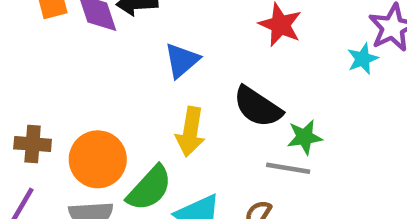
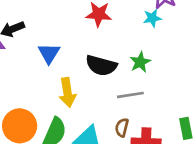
cyan star: (363, 59) -> (152, 18), turned 30
green star: (305, 137) -> (140, 62), moved

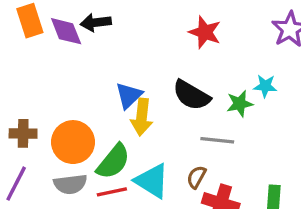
cyan star: (152, 18) -> (265, 86), moved
blue triangle: (49, 53) -> (129, 95), moved

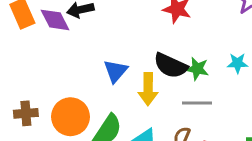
cyan star: (265, 86) -> (238, 63), moved
green star: (240, 104) -> (197, 69), moved, turned 30
yellow arrow: (142, 117) -> (148, 89), moved

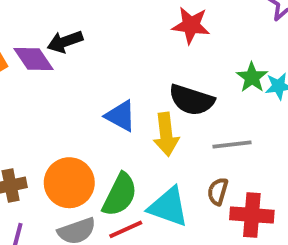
green star: (197, 69) -> (252, 77), moved, turned 30
blue triangle: (116, 71) -> (121, 116), turned -35

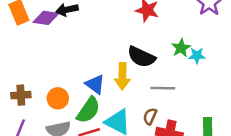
purple diamond: (34, 59) -> (46, 18), turned -55
blue triangle: (121, 116) -> (95, 84), moved
orange circle: (69, 183) -> (58, 98), size x0.7

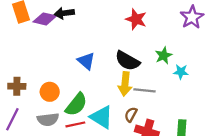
cyan star: (197, 56) -> (181, 72), moved
yellow arrow: (122, 76) -> (125, 84), moved
blue triangle: (95, 84) -> (86, 61), moved

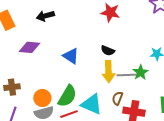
purple diamond: (45, 19) -> (30, 47), moved
green star: (164, 55) -> (141, 72), moved
black semicircle: (127, 61) -> (108, 51), size x0.6
orange circle: (50, 92) -> (42, 98), moved

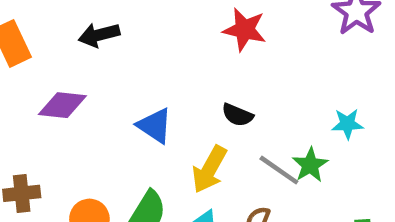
yellow arrow: (108, 72) -> (209, 169), moved, turned 30
gray line: (127, 75) -> (279, 170), turned 36

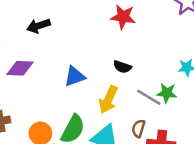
blue triangle: (155, 126) -> (75, 76), turned -50
green star: (310, 165) -> (167, 93), turned -30

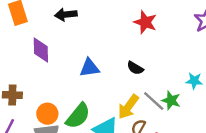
purple diamond: (20, 68) -> (41, 50), turned 75
yellow arrow: (108, 100) -> (128, 107), moved

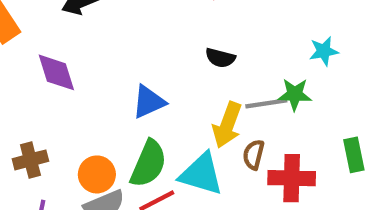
blue triangle: (90, 68) -> (149, 102), moved
gray line: (154, 101) -> (266, 103), turned -35

